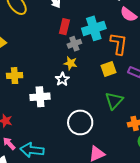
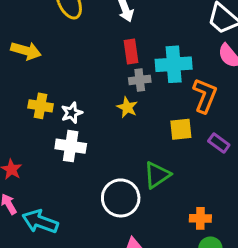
red rectangle: (64, 27) -> (131, 51), turned -35
white star: (62, 79) -> (72, 113), moved
green triangle: (114, 101) -> (157, 175), moved

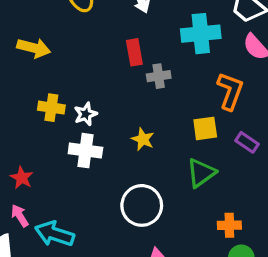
red rectangle: (131, 51) -> (134, 52), moved
cyan cross: (174, 64) -> (201, 34), moved
yellow star: (127, 107) -> (143, 139), moved
green triangle: (157, 175) -> (201, 173), moved

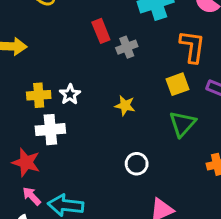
white cross: (85, 151) -> (50, 130), moved
red star: (22, 178) -> (26, 162), size x1.4
white circle: (142, 205) -> (137, 164), size x0.6

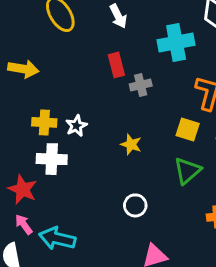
yellow square: (178, 84) -> (188, 130), turned 30

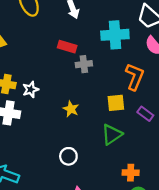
red rectangle: (116, 65) -> (67, 47), turned -66
yellow square: (188, 130) -> (116, 103), turned -30

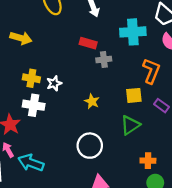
white circle: (68, 156) -> (90, 146), size x1.5

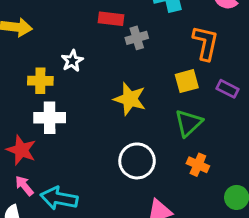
white star: (54, 83) -> (72, 61), moved
yellow star: (92, 101) -> (130, 99), size x1.5
orange cross: (148, 161) -> (198, 165), moved, turned 32

